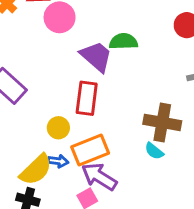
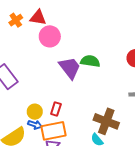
red rectangle: (87, 98) -> (56, 109), moved, size x0.6
blue arrow: (58, 161) -> (35, 125), moved

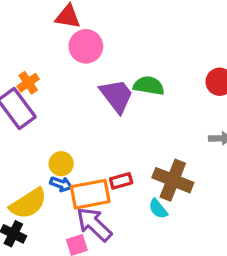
orange cross: (16, 20) -> (28, 83), moved
red rectangle: (56, 109) -> (121, 181), moved, turned 56

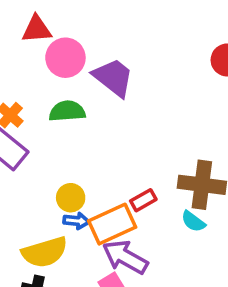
green semicircle: (149, 86) -> (67, 111), moved
purple trapezoid: (117, 96) -> (113, 77), moved
yellow semicircle: (28, 204) -> (45, 252), turned 30

